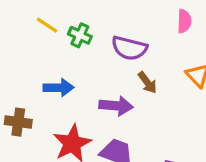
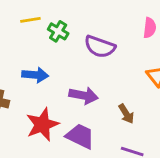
yellow line: (47, 25) -> (30, 20), turned -48
brown arrow: (147, 83) -> (126, 114), moved

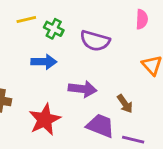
blue arrow: (35, 75) -> (44, 62), moved
purple trapezoid: (80, 136) -> (100, 126), moved

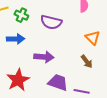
brown arrow: (125, 104) -> (87, 61), moved

